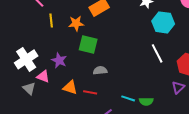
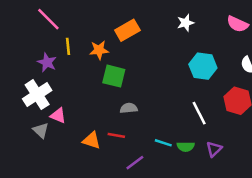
cyan hexagon: (163, 22) -> (203, 66), moved
white line: (157, 53) -> (199, 113), moved
purple star: (59, 60) -> (47, 62), moved
orange triangle: (70, 87) -> (92, 140), moved
purple triangle: (178, 87) -> (214, 149), moved

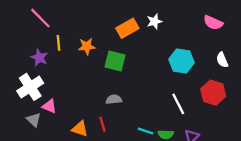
white star: (186, 23) -> (154, 21), moved
orange rectangle: (127, 30) -> (127, 28), moved
green square: (114, 76) -> (115, 61), moved
red line: (116, 135) -> (103, 124), turned 63

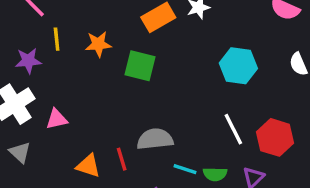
purple star: (39, 58) -> (28, 61), turned -30
red hexagon: (213, 93) -> (275, 137), moved
gray semicircle: (114, 99) -> (155, 139), moved, size x1.5
pink triangle: (49, 106) -> (57, 119), moved, turned -35

